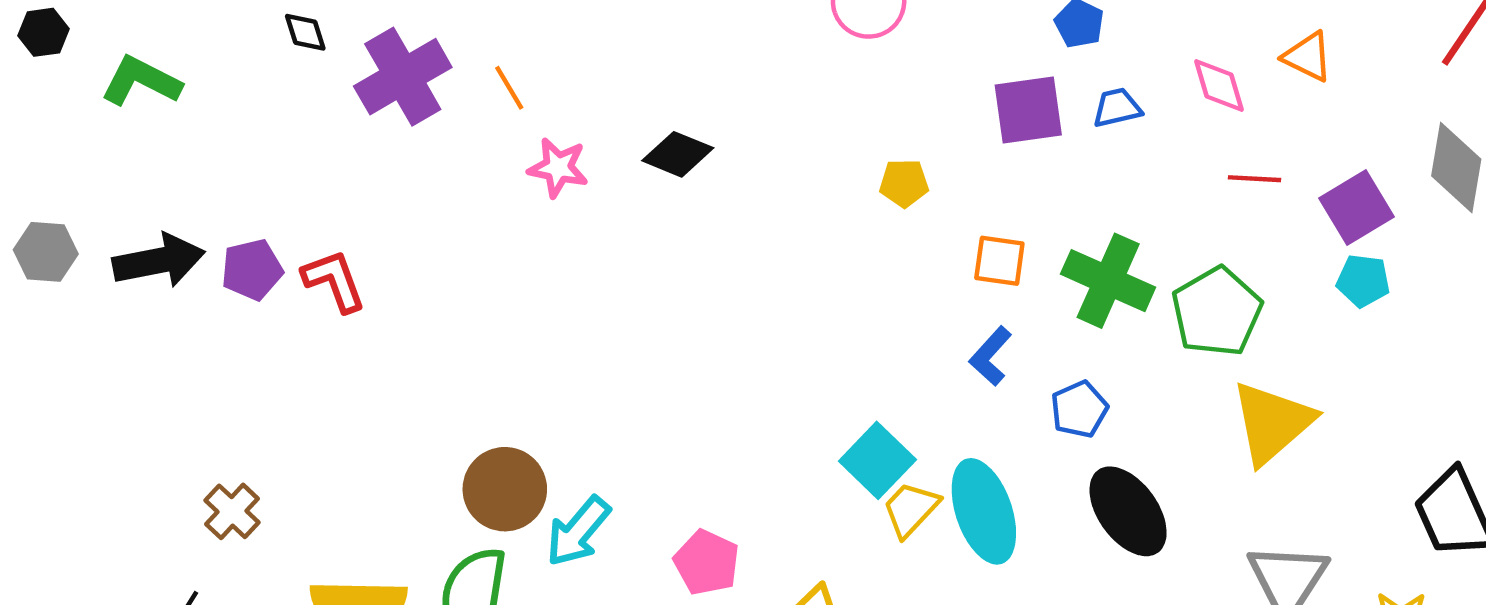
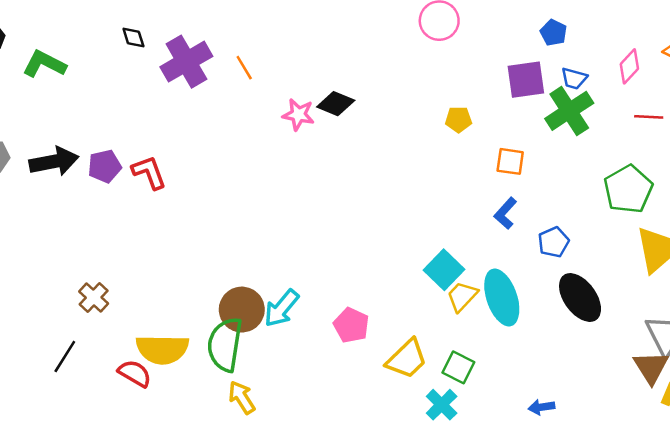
pink diamond: (1219, 86) -> (629, 66), turned 60
blue trapezoid: (1117, 108) -> (574, 78), turned -152
pink star: (558, 168) -> (298, 115), moved
green cross: (1108, 281) -> (569, 111), moved, turned 33
brown circle: (505, 489) -> (242, 310), moved

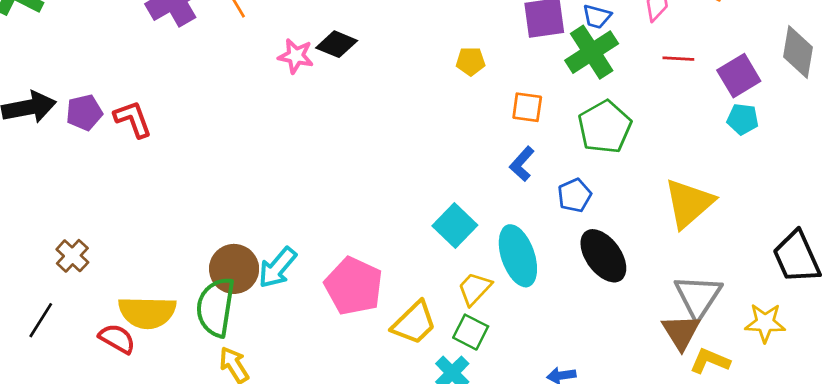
green pentagon: (628, 189) -> (605, 127), moved
yellow trapezoid: (462, 296) -> (475, 289), moved
pink pentagon: (351, 325) -> (354, 286), size x1.5

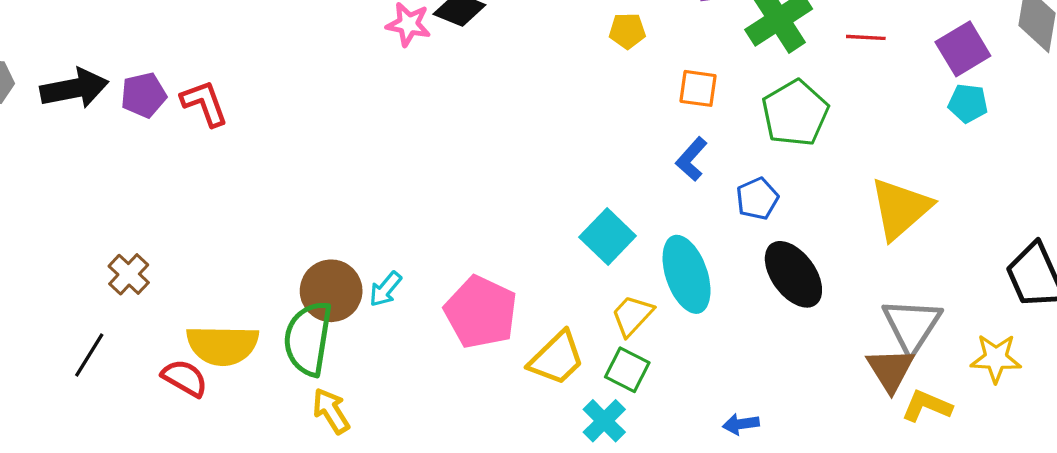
red line: (678, 59) -> (866, 37), moved
cyan arrow: (277, 268) -> (385, 289), size x0.7

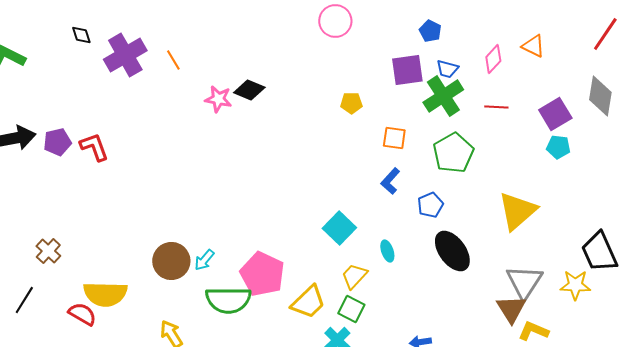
cyan ellipse: (687, 274) -> (387, 251), size x0.5
green semicircle: (308, 339) -> (228, 300), moved, turned -99
yellow star: (996, 358) -> (575, 285), moved

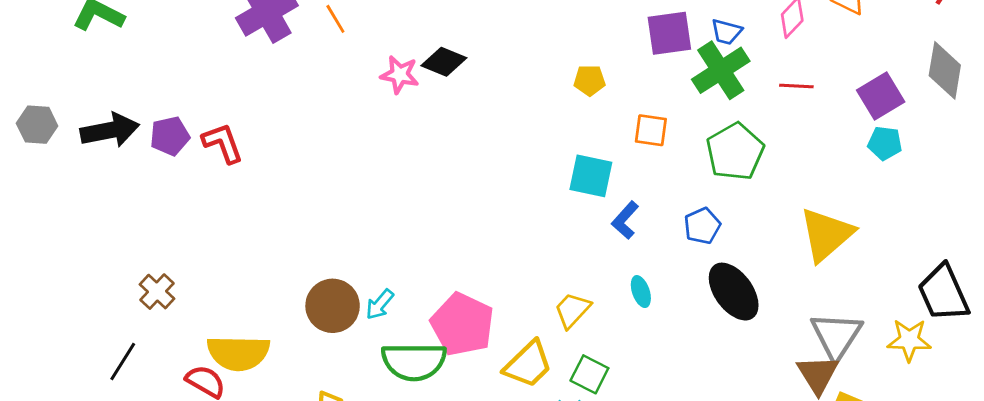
blue L-shape: (390, 181) -> (625, 220), moved
cyan square: (339, 228) -> (591, 176), moved, turned -32
yellow trapezoid: (354, 276) -> (572, 310), moved

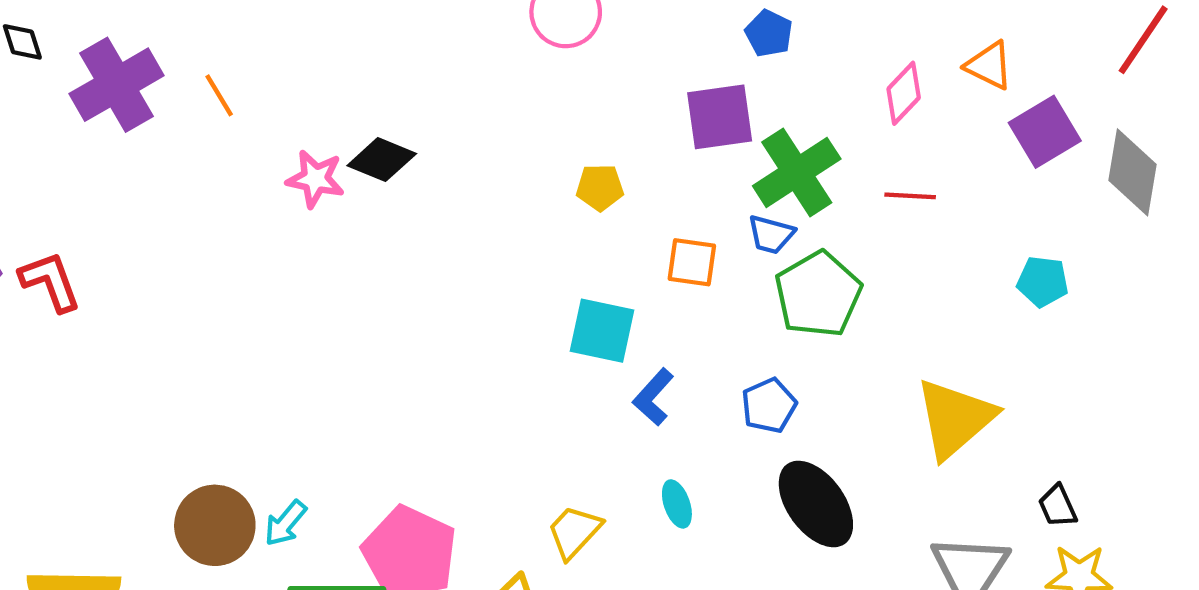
blue trapezoid: (726, 32) -> (771, 234), moved
purple square: (881, 96) -> (1045, 132), moved
black trapezoid: (943, 293) -> (1058, 506), moved, size x0.5

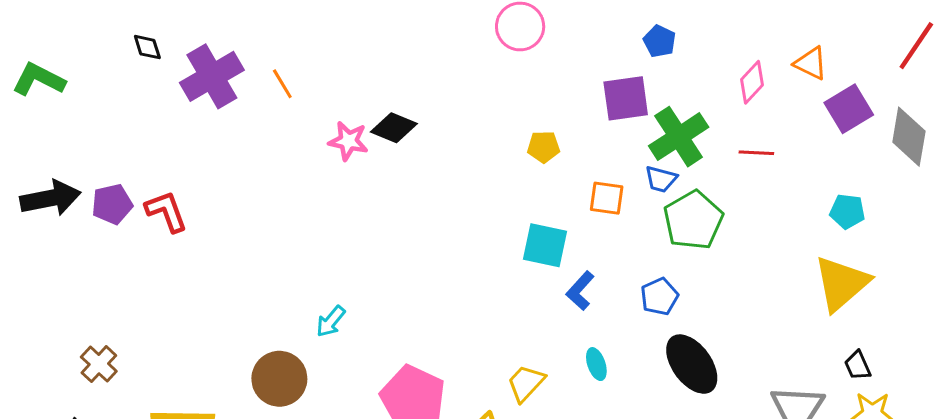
yellow triangle: (955, 418) -> (841, 283), moved
cyan arrow: (285, 523) -> (331, 321), moved

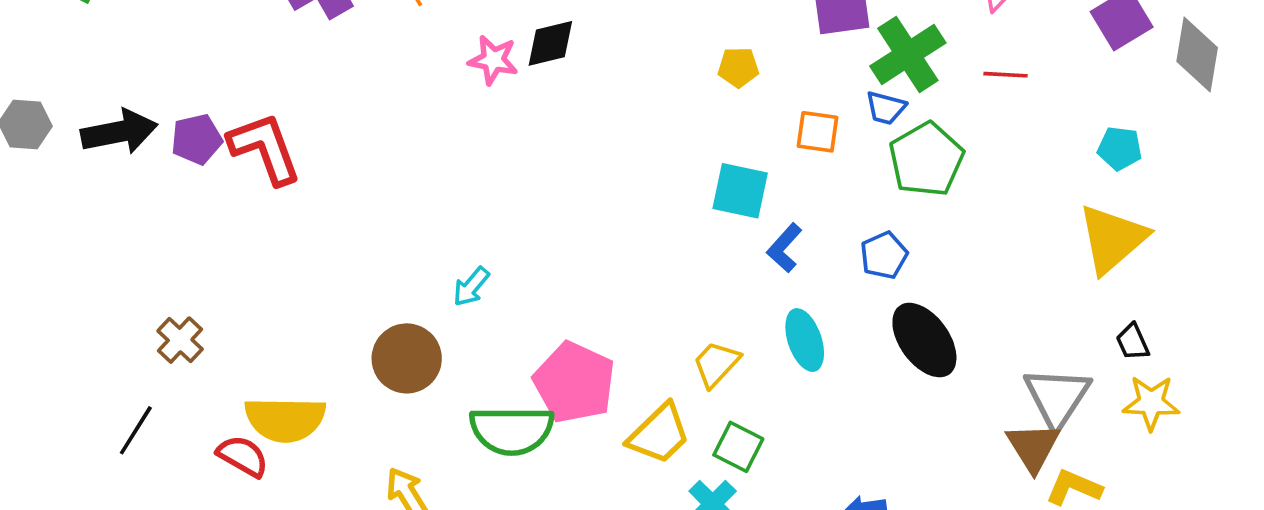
black diamond: (394, 128) -> (550, 43), turned -36
red L-shape: (166, 211) -> (265, 148), size x1.4
cyan ellipse: (596, 364) -> (805, 340), size x1.5

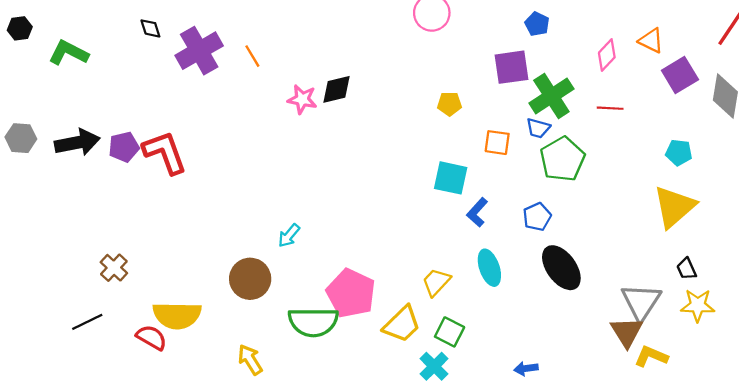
black line: (136, 430) -> (87, 322), turned 32

